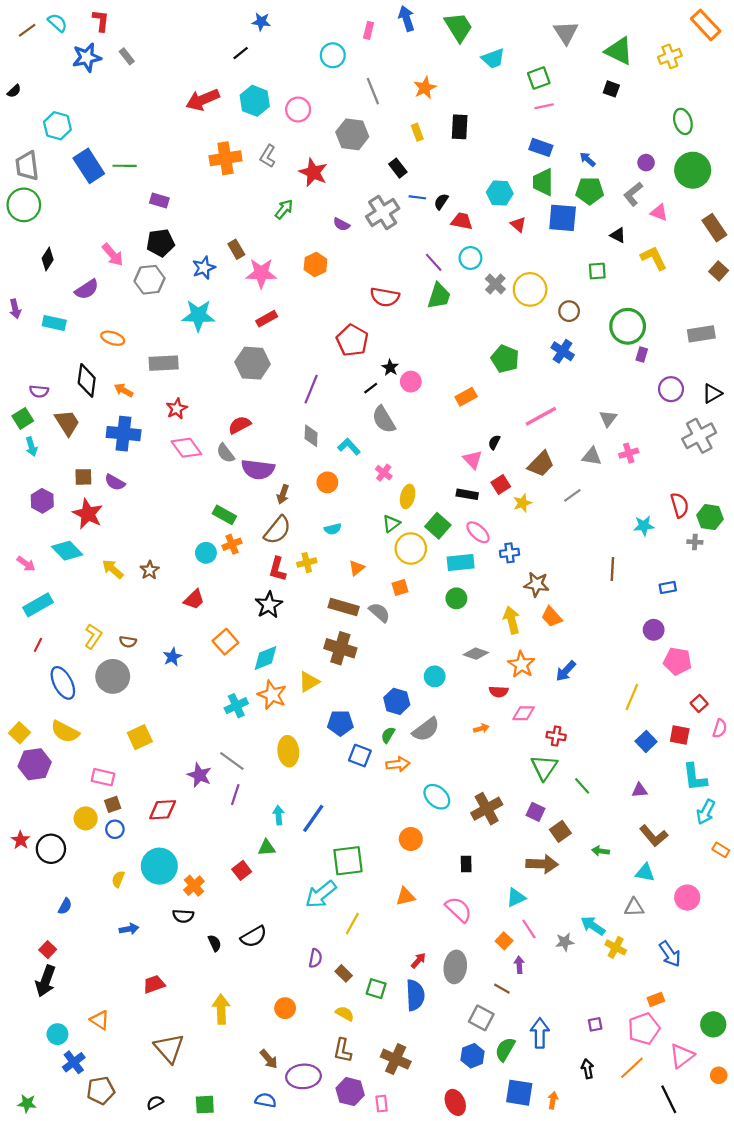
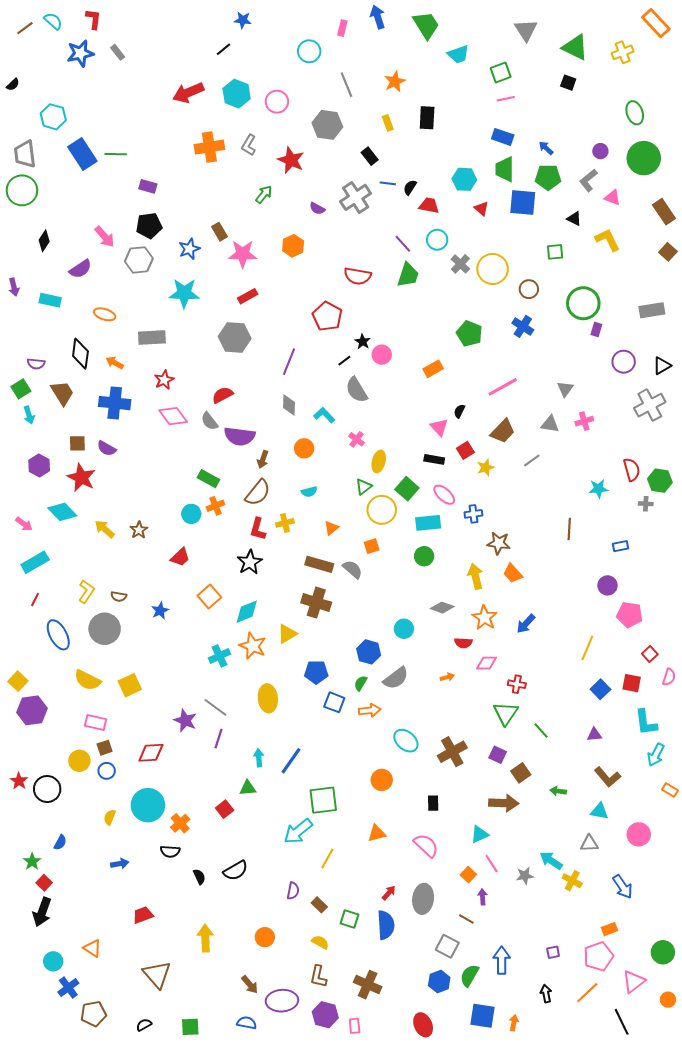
yellow semicircle: (65, 732) -> (87, 680), moved
green star: (27, 1104) -> (32, 862), moved, turned 30

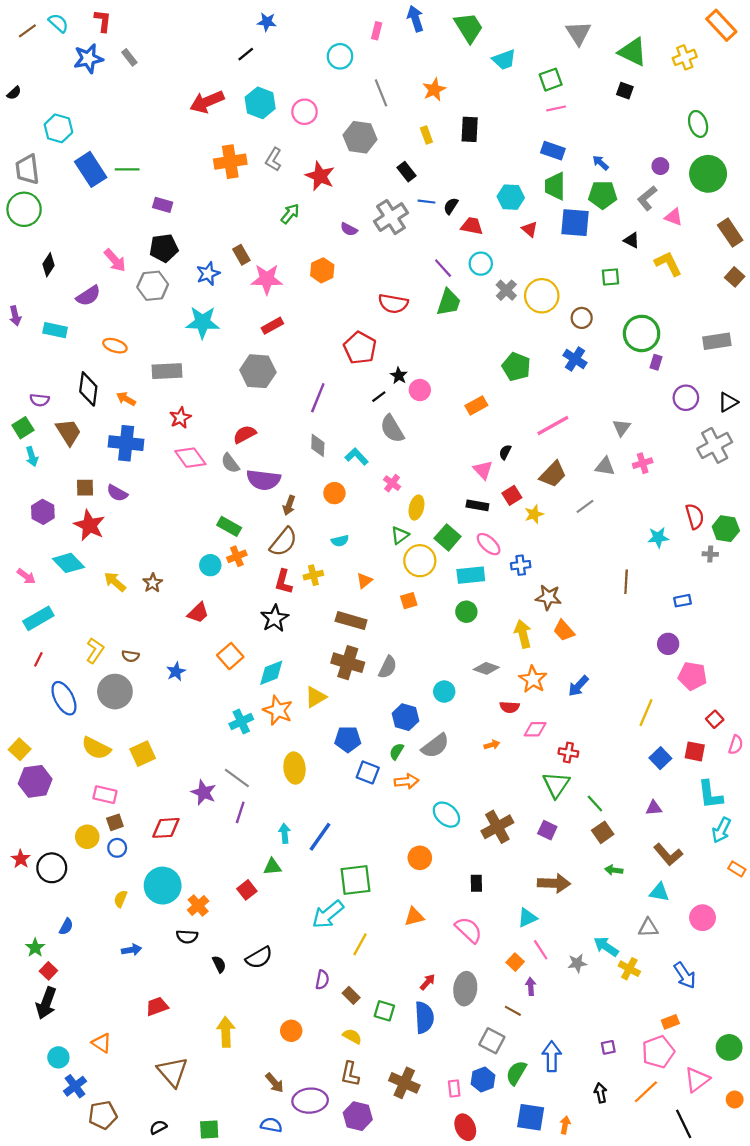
gray semicircle: (353, 569) -> (388, 667), moved, turned 75
brown square: (521, 773) -> (603, 832), moved
pink rectangle: (355, 1026) -> (454, 1088), moved

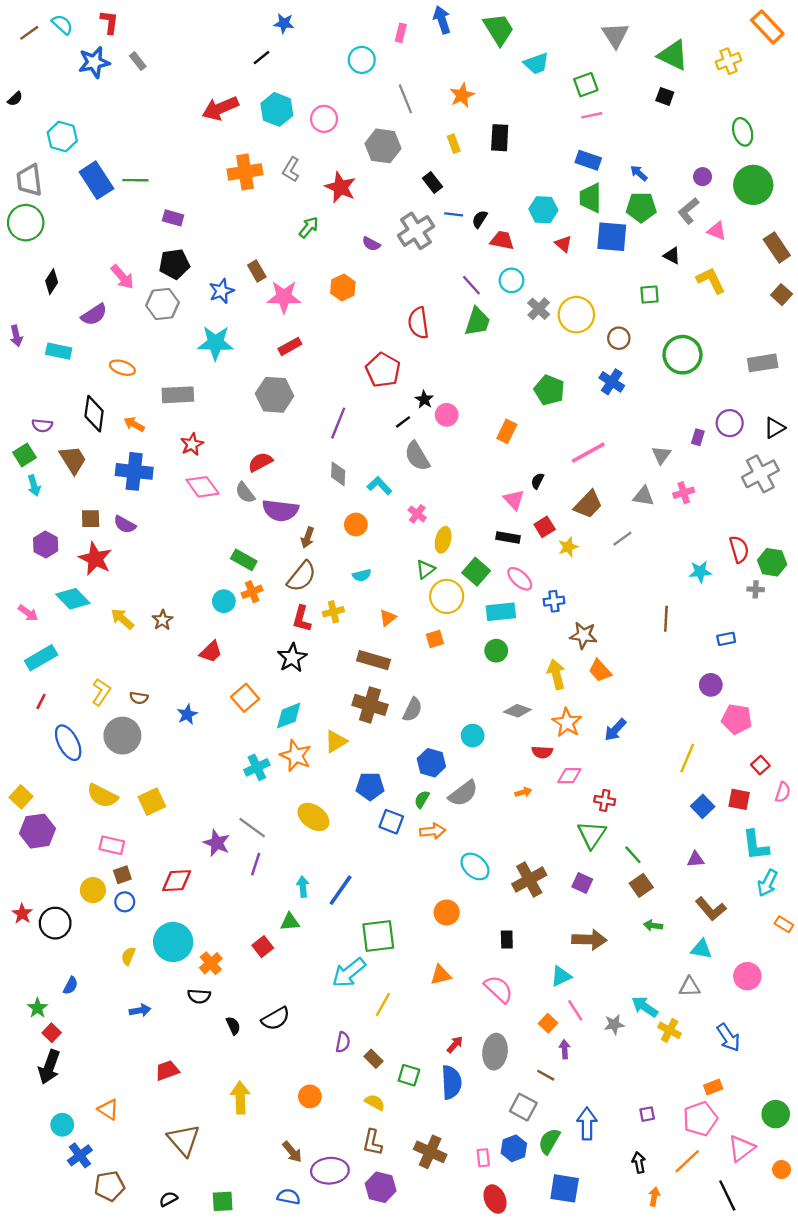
red semicircle: (393, 304) -> (418, 323), turned 72
purple rectangle: (656, 362) -> (698, 437), moved
orange rectangle: (476, 406) -> (507, 431), turned -35
yellow ellipse: (295, 768) -> (313, 817), turned -48
orange arrow: (565, 1125) -> (654, 1197), moved

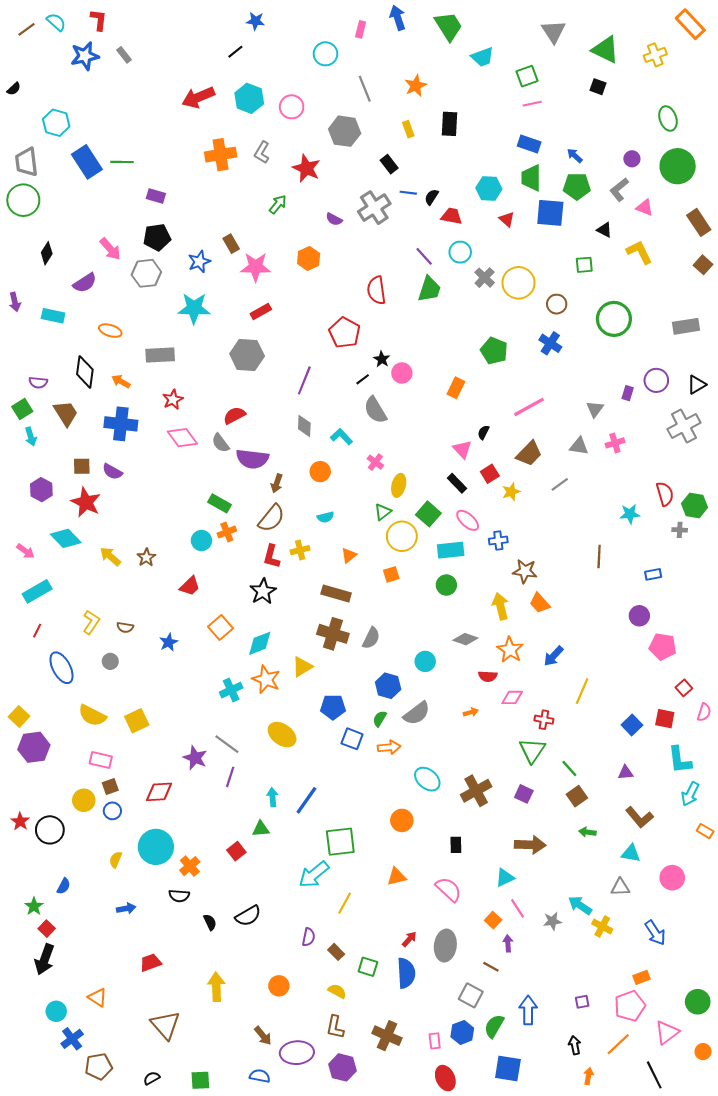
black rectangle: (508, 537) -> (457, 483), turned 36
gray circle: (122, 736) -> (110, 661), size x0.5
yellow line: (687, 758) -> (582, 691), moved

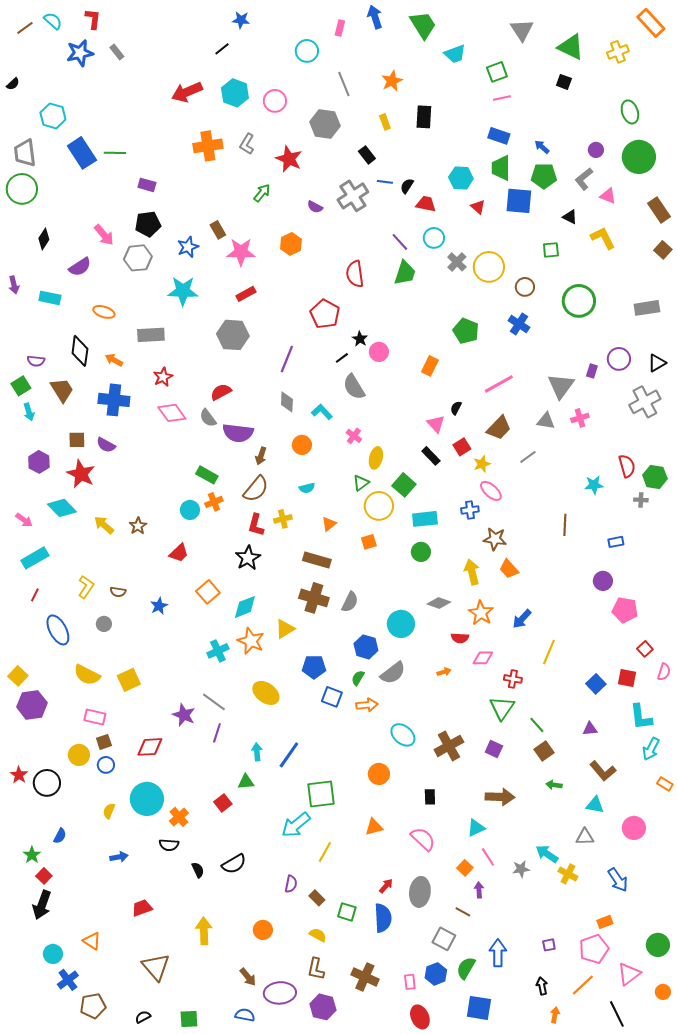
gray triangle: (595, 409) -> (561, 386), size x1.6
pink ellipse: (468, 520) -> (491, 491), moved
cyan circle: (425, 661) -> (401, 624), size x1.4

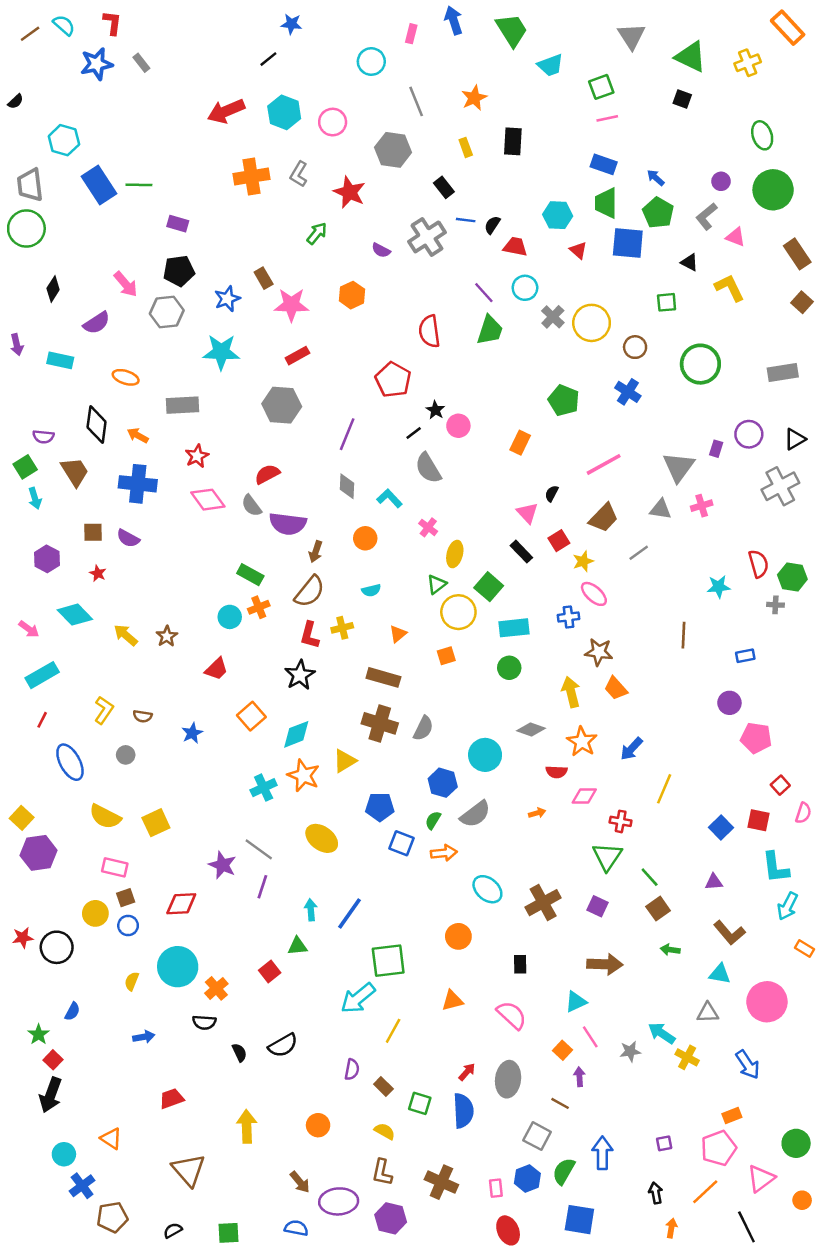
green pentagon: (544, 176) -> (658, 213), turned 30
red star: (81, 474) -> (98, 573), size x0.5
red star: (19, 775) -> (23, 938), turned 30
pink circle: (634, 828) -> (767, 1002), size x1.4

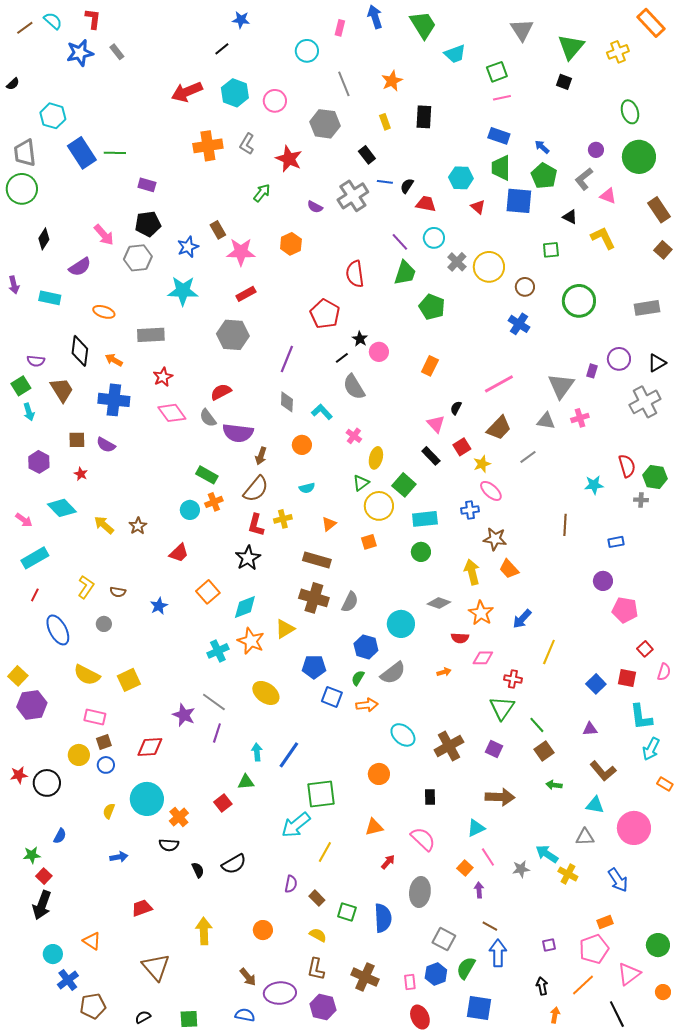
green triangle: (691, 57) -> (571, 47), turned 44
green pentagon: (564, 400) -> (432, 307), moved
green star: (39, 1034) -> (32, 855), turned 30
red arrow: (467, 1072) -> (388, 862), moved
brown line: (560, 1103) -> (490, 926), moved

